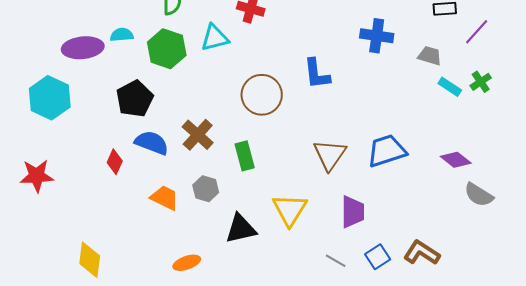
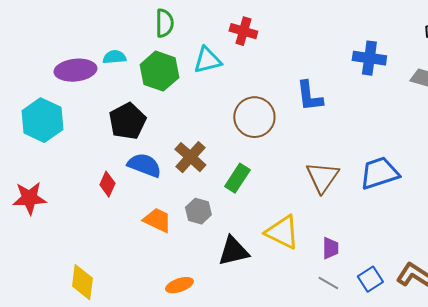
green rectangle: (245, 156) -> (237, 178), turned 48
yellow triangle: (290, 210) -> (282, 232), turned -36
purple trapezoid: (353, 212) -> (330, 248), moved, size x0.7

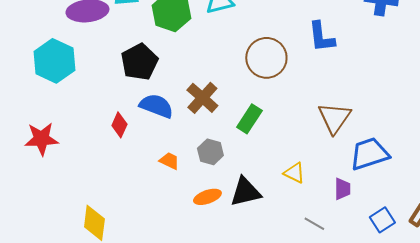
blue trapezoid: (379, 173) -> (369, 154), moved
orange trapezoid: (157, 220) -> (169, 161), size x0.7
yellow triangle: (282, 232) -> (294, 173), size x0.6
gray line: (328, 283) -> (314, 224), moved
orange ellipse: (179, 285) -> (207, 197), moved

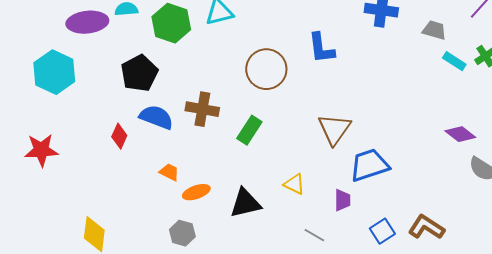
brown cross: (202, 98) -> (202, 109), turned -32
gray hexagon: (210, 152) -> (182, 233), moved
orange ellipse: (207, 197) -> (196, 192), moved

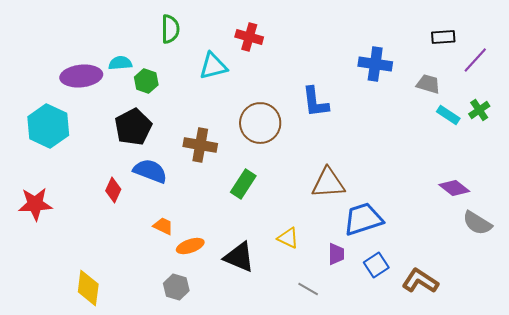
green hexagon: (171, 23) -> (146, 81), moved, size x0.6
brown cross: (202, 109) -> (200, 145), moved
brown triangle: (334, 129) -> (328, 183), turned 51
black triangle: (245, 203) -> (239, 257), turned 36
blue square: (382, 231) -> (376, 265), moved

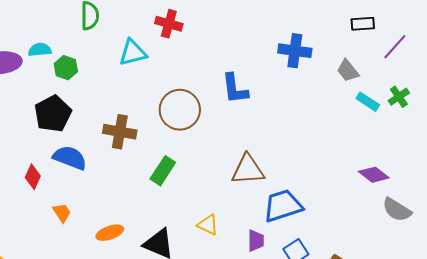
gray trapezoid: (428, 84) -> (348, 71), turned -145
orange trapezoid: (163, 226) -> (62, 213), moved, turned 30

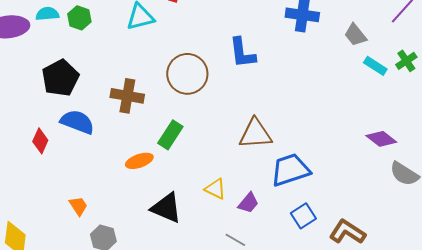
green hexagon: (66, 68) -> (79, 18), moved
orange trapezoid: (62, 213) -> (78, 206), moved
orange ellipse: (110, 233) -> (139, 161), moved
purple trapezoid: (256, 241) -> (248, 203), moved, turned 40

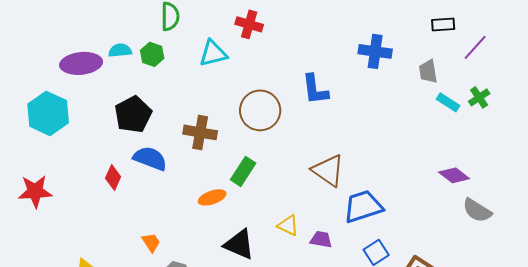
gray trapezoid: (355, 35) -> (428, 71), turned 30
brown triangle: (255, 134) -> (328, 170), turned 39
purple trapezoid: (248, 203) -> (321, 239), turned -120

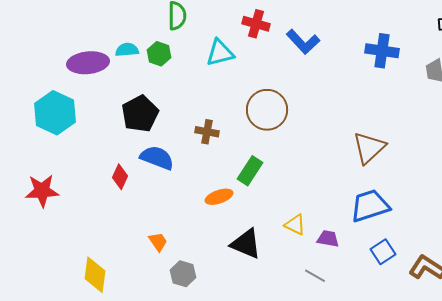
blue L-shape: (315, 89) -> (303, 42), moved, turned -36
brown cross: (200, 132) -> (207, 132), size x0.7
brown triangle: (328, 170) -> (369, 148), moved, turned 42

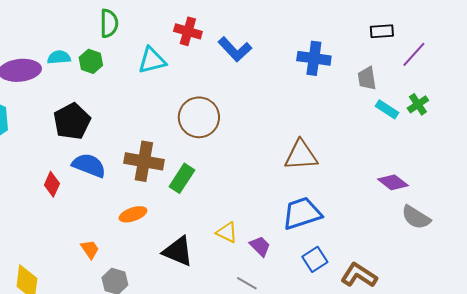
brown cross: (207, 132) -> (144, 161), moved, size x1.6
brown triangle: (369, 148) -> (301, 155), turned 39
orange ellipse: (219, 197) -> (133, 214), moved
purple trapezoid: (328, 239) -> (260, 246), turned 35

